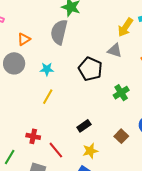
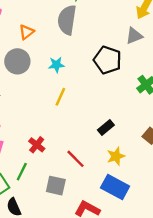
gray triangle: (115, 50) -> (134, 36), turned -35
red cross: (33, 136) -> (37, 145), moved, turned 32

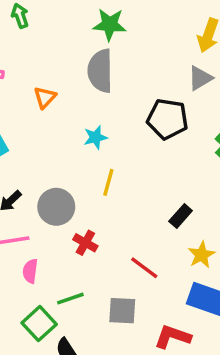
gray circle: (17, 61) -> (56, 207), moved
red cross: (37, 145) -> (85, 243), moved
green line: (22, 172) -> (70, 299), turned 54

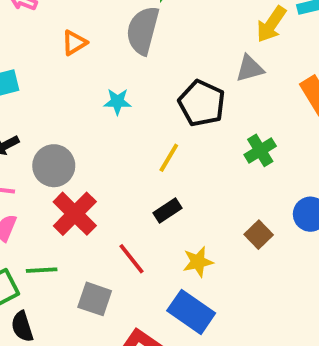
yellow line: (108, 182) -> (169, 158), moved
black rectangle: (181, 216) -> (168, 211), moved
red cross: (85, 243) -> (75, 214), size x1.6

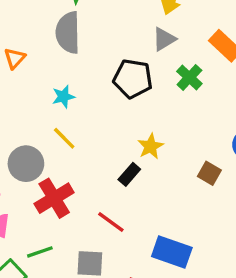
green cross: (260, 150) -> (189, 77), moved
yellow line: (169, 158) -> (64, 138), moved, turned -60
red cross: (75, 214) -> (54, 198), turned 30
yellow star: (198, 262) -> (151, 146), moved

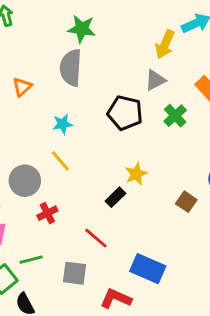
red cross: (54, 198) -> (47, 213), size x0.6

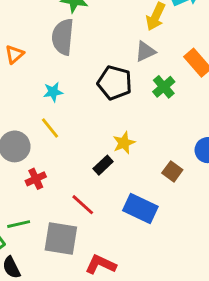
blue rectangle: (148, 269) -> (140, 208), moved
gray square: (75, 273) -> (61, 238), size x1.4

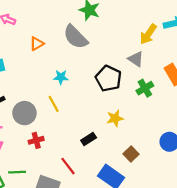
gray semicircle: (63, 37) -> (76, 37), turned -60
gray triangle: (145, 51) -> (136, 59), turned 49
yellow star: (124, 143) -> (115, 118), moved
brown square: (172, 171) -> (131, 154), moved

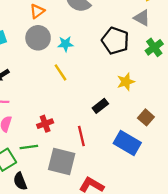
gray circle: (24, 113) -> (38, 38), moved
red cross: (36, 140) -> (45, 124), moved
red line: (68, 166) -> (81, 136), turned 30

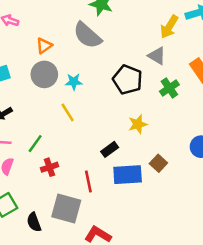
blue rectangle: (127, 143) -> (128, 175), moved, turned -35
green line: (29, 147) -> (35, 144), moved, turned -48
black semicircle: (20, 181) -> (34, 222), moved

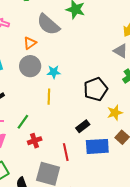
gray semicircle: (87, 35) -> (48, 24), moved
black pentagon: (128, 80) -> (96, 89), moved, turned 30
yellow line: (68, 112) -> (49, 97), turned 35
yellow star: (138, 124) -> (115, 113), moved

